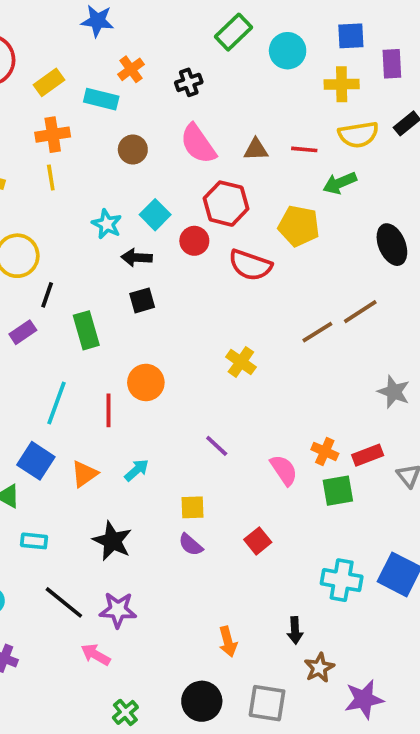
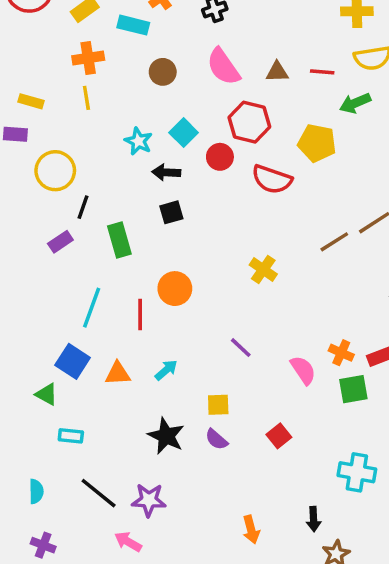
orange triangle: (84, 474) -> (118, 374), turned 32
black star: (112, 541) -> (166, 436), moved

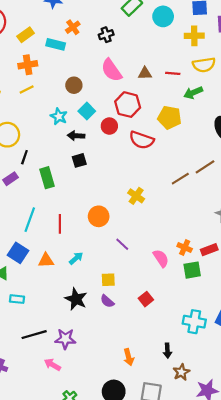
brown circle: (163, 72) -> (74, 85), moved
yellow line: (86, 98) -> (27, 90), turned 72
orange circle: (175, 289) -> (99, 216), moved
black line: (99, 493) -> (34, 335), turned -55

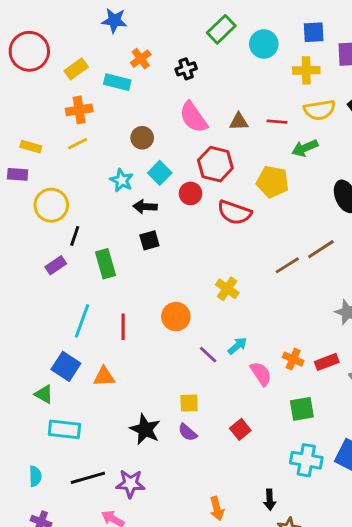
cyan arrow: (76, 258) -> (237, 346), moved
green square: (192, 270) -> (302, 409), moved
cyan rectangle: (17, 299) -> (64, 429), size x1.5

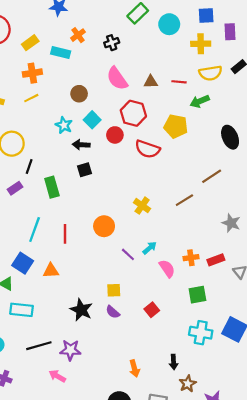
brown line: (287, 265) -> (184, 200), moved
orange cross: (293, 359) -> (191, 258), turned -32

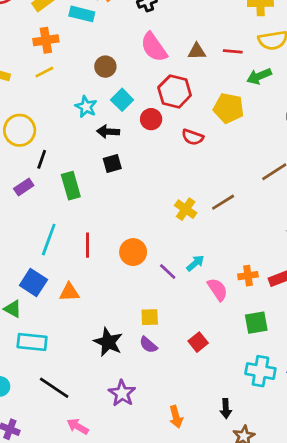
red semicircle: (147, 149) -> (193, 137), size x0.7
brown line: (184, 200) -> (223, 202), moved
orange circle: (104, 226) -> (133, 252), moved
black line: (39, 346) -> (54, 388), turned 50
purple star: (70, 350) -> (122, 393), moved, turned 30

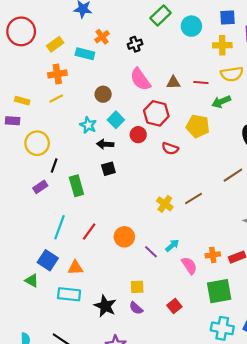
red line: (87, 245) -> (89, 232), turned 36
green square: (256, 323) -> (219, 291), size x1.4
cyan rectangle: (32, 342) -> (69, 294), moved

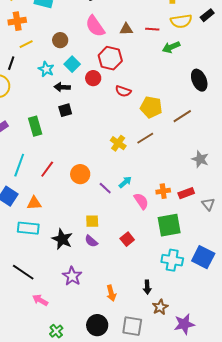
yellow line: (56, 98) -> (26, 44), moved
yellow pentagon: (198, 126) -> (151, 107), moved
black line: (54, 166) -> (11, 63), moved

